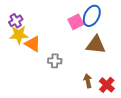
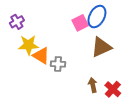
yellow star: (19, 35) -> (28, 45), moved
orange triangle: (33, 44) -> (41, 56), moved
brown triangle: (96, 45) -> (101, 47), turned -30

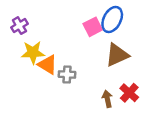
red cross: (113, 89) -> (129, 93), moved

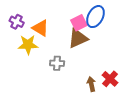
purple cross: (19, 26) -> (17, 22), turned -32
brown triangle: (117, 55) -> (78, 38), moved
orange triangle: (47, 65) -> (40, 28), moved

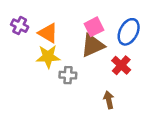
blue ellipse: (95, 17) -> (129, 32), moved
yellow star: (28, 45) -> (48, 57), moved
red cross: (110, 79) -> (121, 65), moved

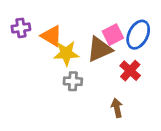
purple cross: (20, 26) -> (21, 28), turned -35
pink square: (94, 27) -> (113, 35), moved
yellow star: (48, 57) -> (66, 53), moved

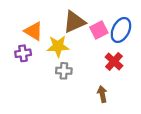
purple cross: (21, 28) -> (23, 53), moved
orange triangle: (52, 36) -> (34, 31), moved
brown triangle: (100, 49) -> (74, 22), moved

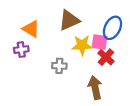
pink square: (99, 30) -> (99, 42), moved, turned 35
yellow star: (58, 46) -> (82, 45), moved
brown arrow: (102, 94) -> (95, 88), size x1.5

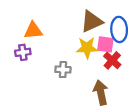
brown triangle: (69, 20) -> (92, 21), moved
blue ellipse: (112, 28) -> (119, 29), turned -30
orange triangle: (31, 29) -> (33, 31), turned -36

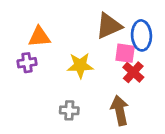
yellow star: (87, 48) -> (80, 65), moved
gray cross: (63, 70) -> (69, 110), moved

